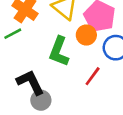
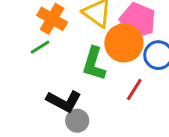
orange circle: (86, 35) -> (124, 43), size x1.6
black L-shape: (30, 82) -> (64, 101), turned 148

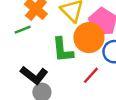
green L-shape: (94, 64) -> (63, 50), turned -32

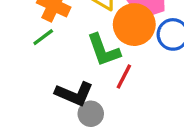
red line: (91, 75) -> (124, 76), moved

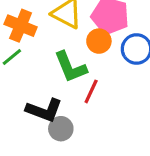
orange circle: (134, 25) -> (99, 41), size x0.6

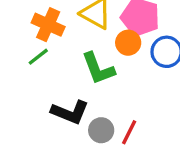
red line: (91, 91) -> (129, 132), moved
gray circle: (61, 129) -> (101, 130), moved

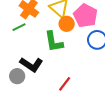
orange circle: (128, 43) -> (67, 24), moved
gray circle: (101, 130) -> (17, 76), moved

